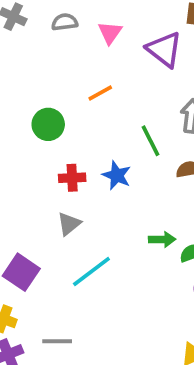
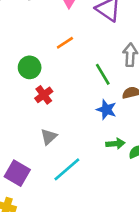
blue star: (117, 175) -> (106, 110), moved
red cross: (72, 178) -> (44, 95), moved, turned -30

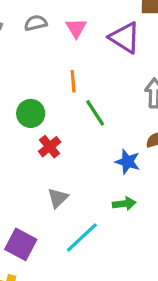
orange line: (65, 43) -> (73, 81), turned -60
green line: (103, 74) -> (95, 113), moved
green arrow: (115, 144) -> (124, 204), moved

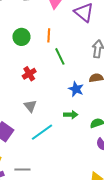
green circle: (31, 113) -> (21, 37), moved
gray triangle: (58, 198) -> (30, 106), turned -32

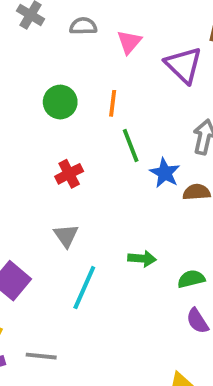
blue star: (76, 89) -> (165, 173), moved
cyan line: (42, 132) -> (84, 288), turned -35

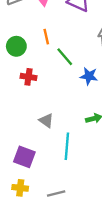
blue star: (165, 173) -> (89, 76), moved
red cross: (69, 174) -> (28, 77), moved, turned -35

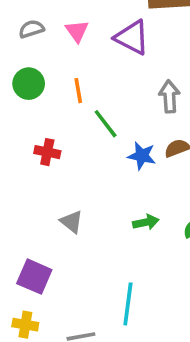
green circle: (16, 46) -> (29, 84), moved
cyan line: (67, 146) -> (128, 304), moved

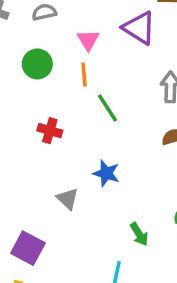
pink triangle: (77, 31) -> (88, 40), moved
blue star: (142, 156) -> (106, 173), moved
green arrow: (146, 222) -> (139, 234), moved, turned 65

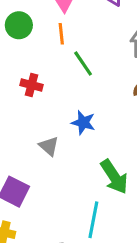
green arrow: (139, 234) -> (114, 177), size x1.6

